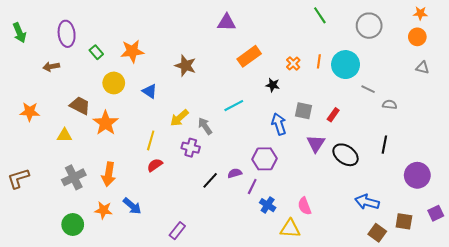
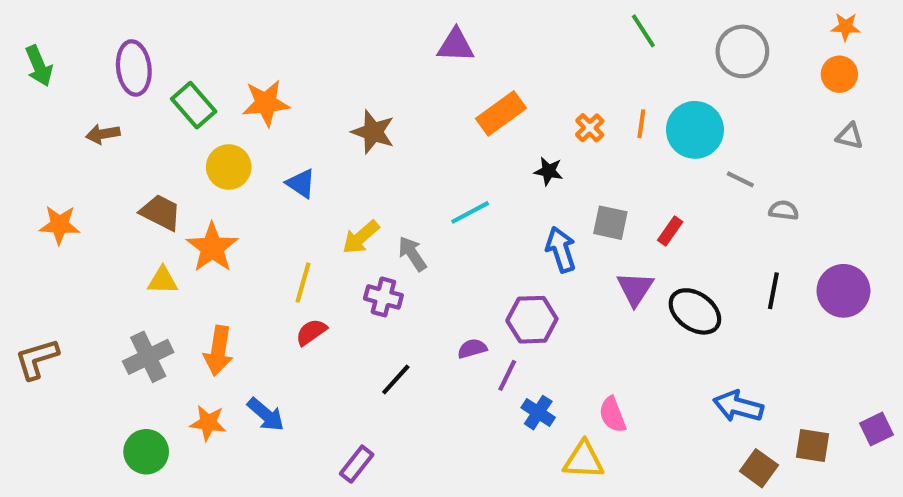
green rectangle: (96, 52) -> (194, 105), size x1.5
yellow triangle: (65, 135) -> (163, 280), moved
purple circle: (417, 175) -> (843, 291), moved
black line: (210, 180) -> (396, 380), moved

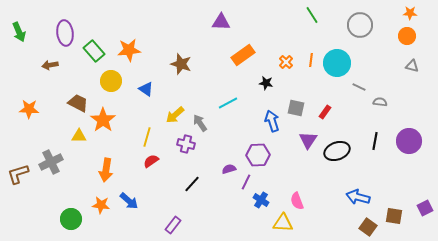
black ellipse: (695, 311) -> (337, 151), turned -55
gray cross: (148, 357) -> (51, 162), moved

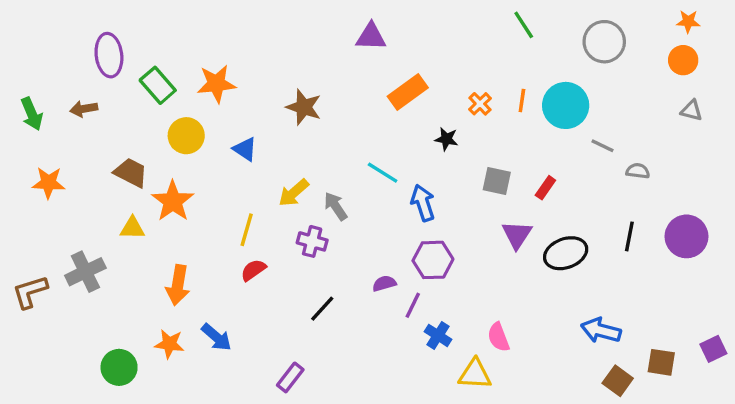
green arrow: (19, 32) -> (32, 114), moved
cyan line: (228, 103) -> (383, 173), turned 60
blue arrow: (272, 121) -> (423, 203), moved

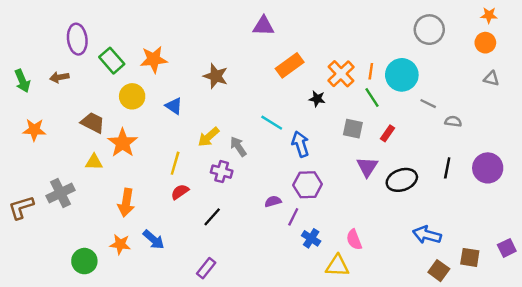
green line: (524, 25) -> (372, 98), moved
orange cross: (480, 104) -> (341, 74), size x1.6
black line: (322, 309) -> (212, 217), moved

